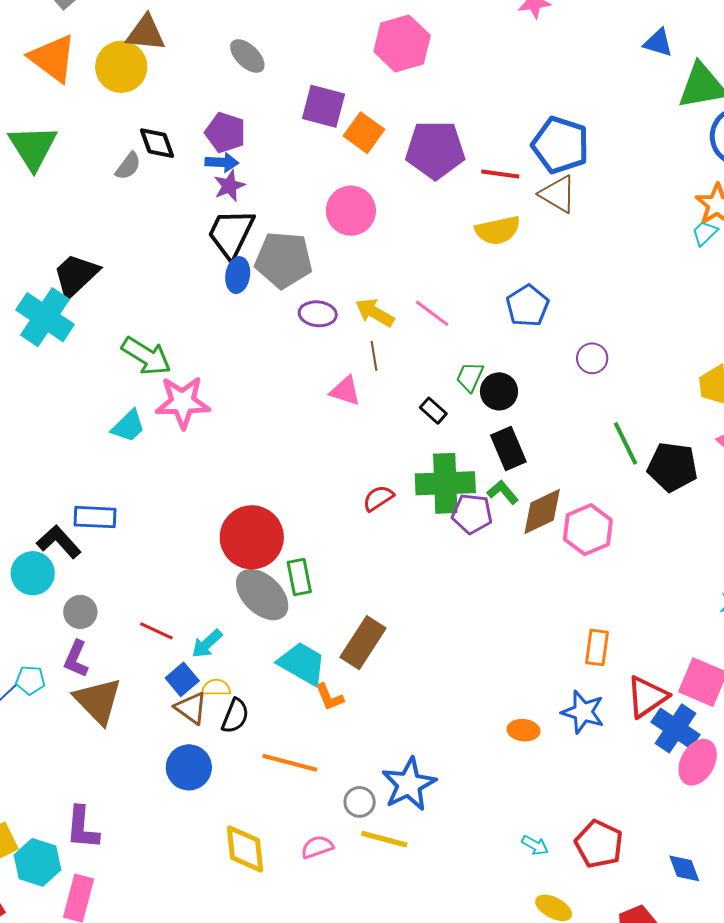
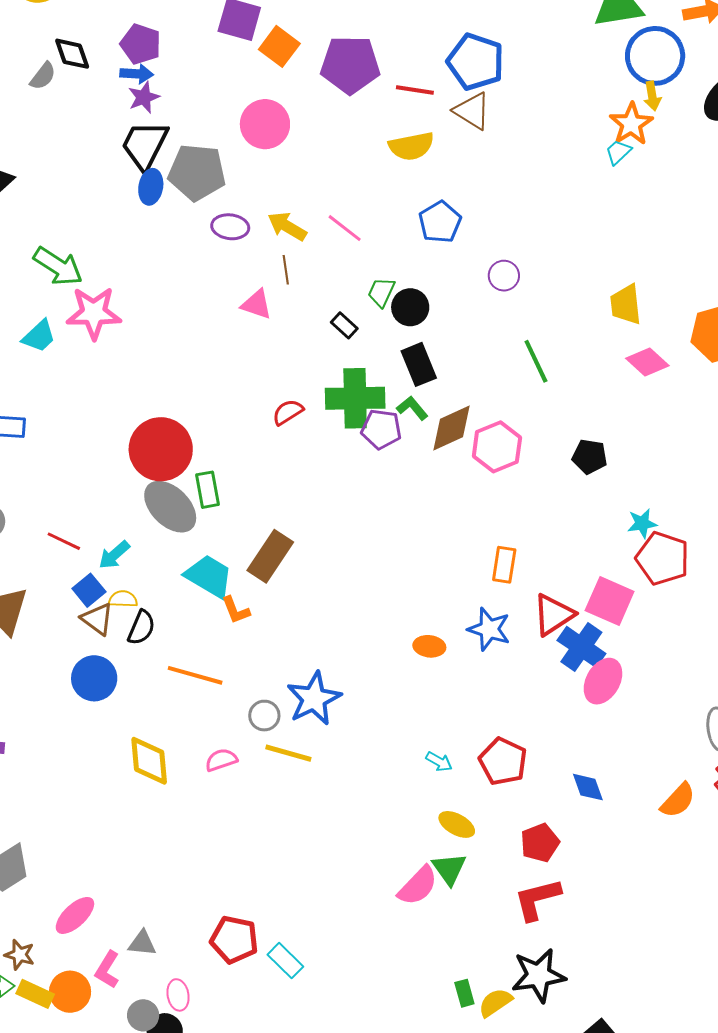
black pentagon: (672, 467) -> (590, 457), moved, size x0.7

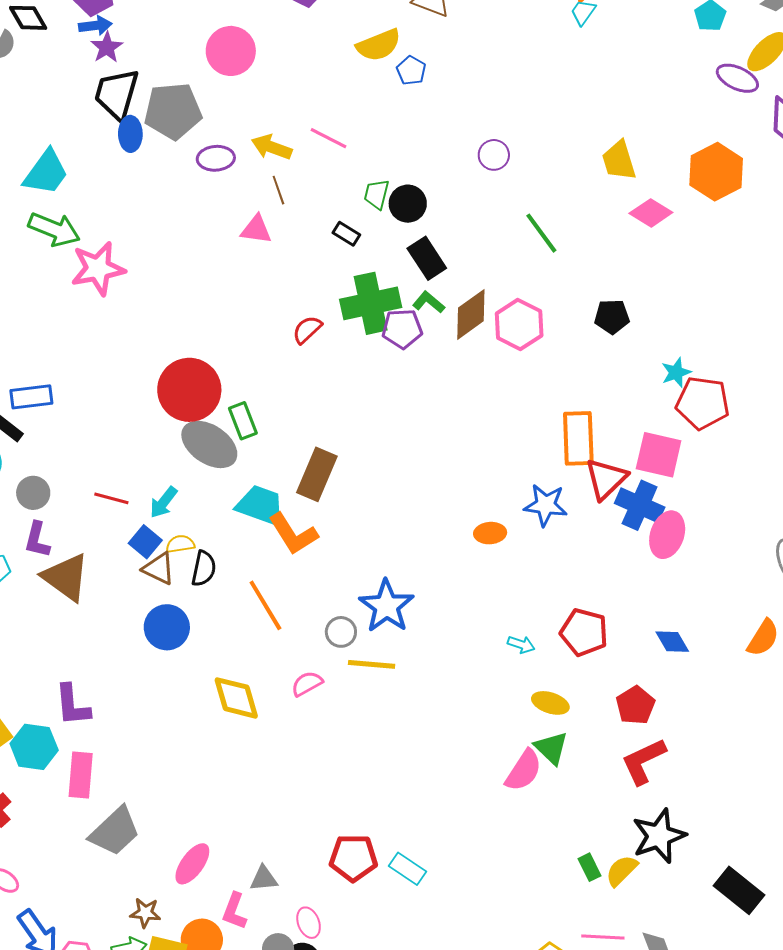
blue pentagon: (440, 222) -> (411, 71), moved, size x0.7
cyan trapezoid: (39, 336) -> (46, 173), moved, size x1.4
orange rectangle: (504, 565) -> (578, 438), moved, size x1.5
orange L-shape: (236, 610) -> (293, 534), size x1.6
orange line: (195, 675) -> (265, 605), turned 54

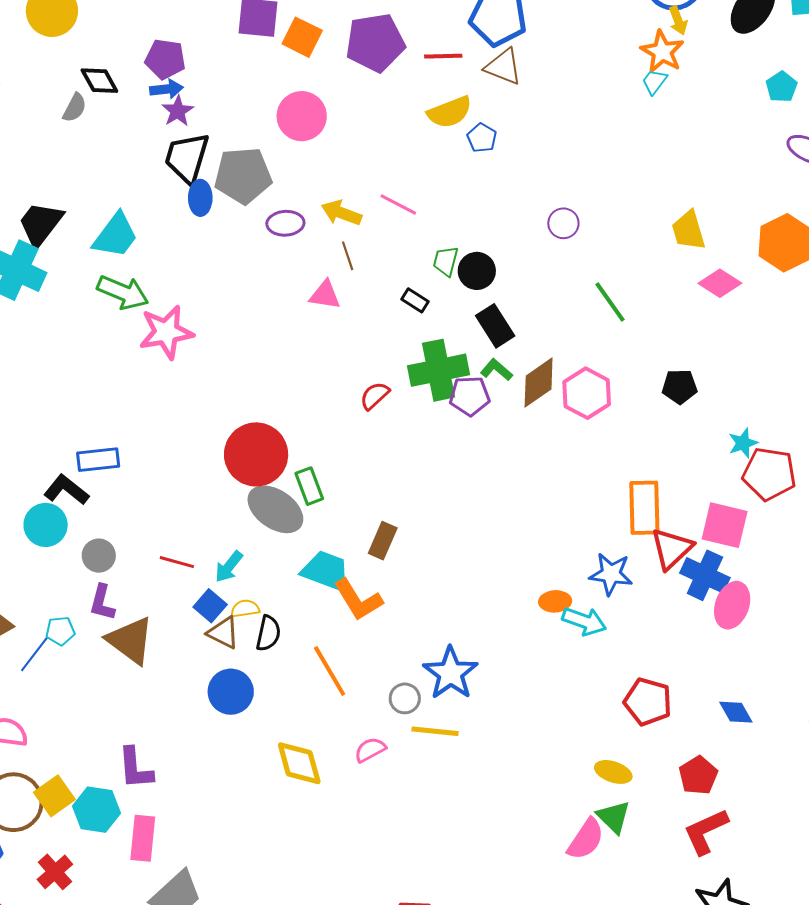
brown rectangle: (317, 474) -> (383, 541), size x0.7
cyan arrow: (521, 645) -> (584, 621), moved, size x1.6

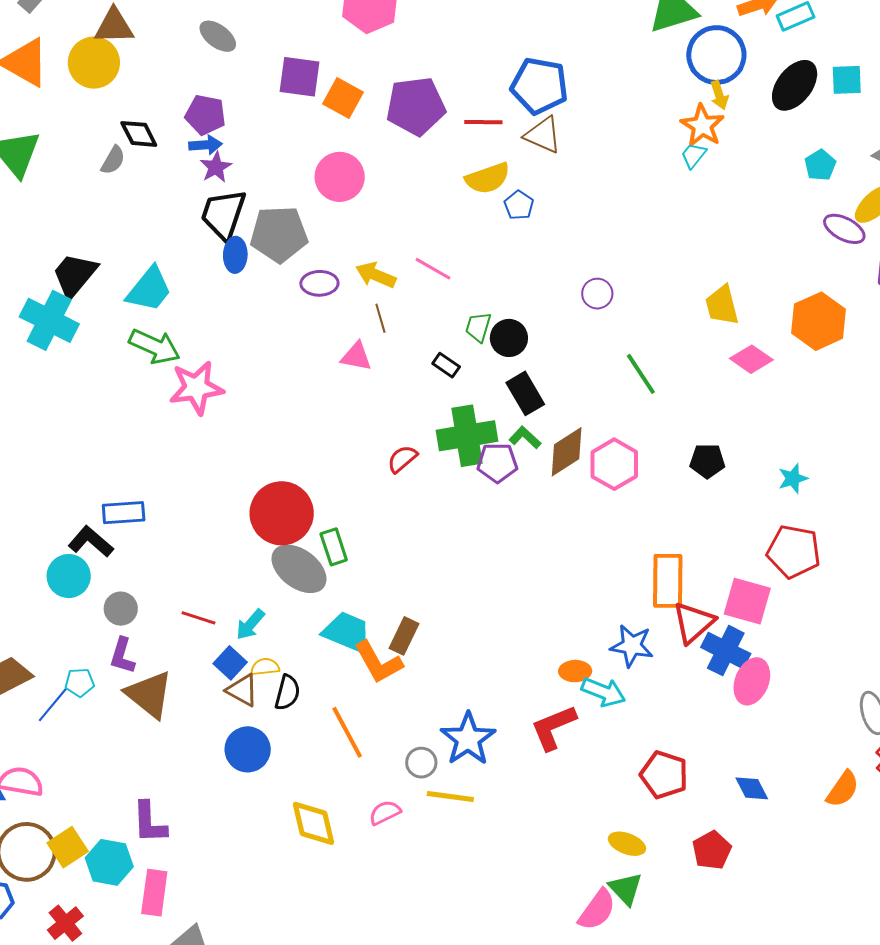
cyan star: (743, 443) -> (793, 478), moved
brown rectangle: (383, 541) -> (404, 636), moved
red L-shape: (706, 831) -> (553, 727), moved

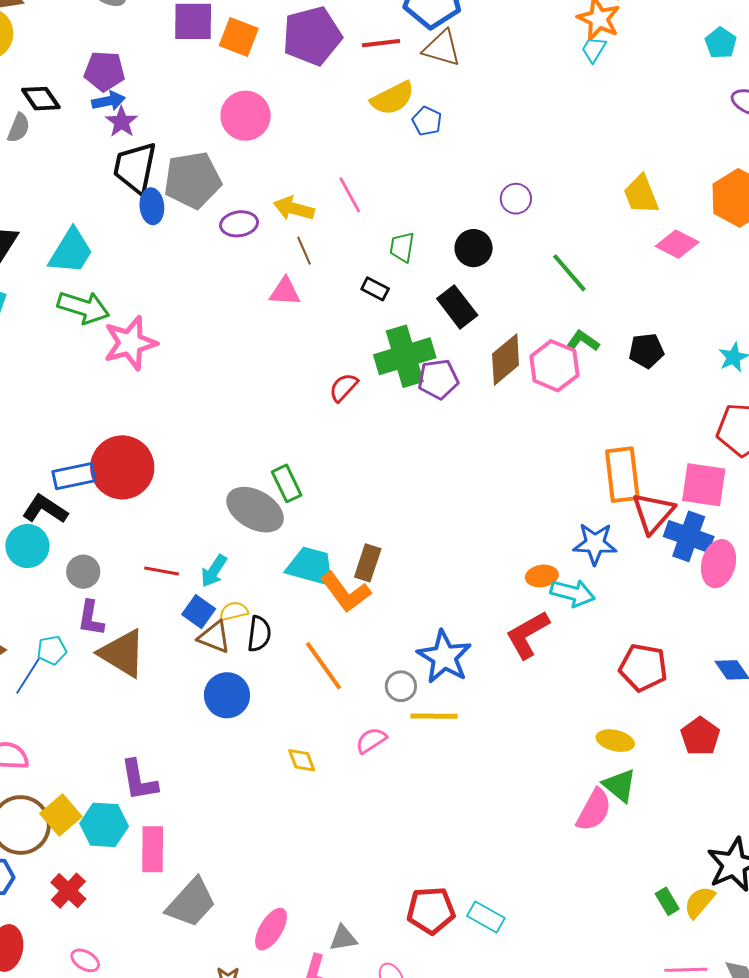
pink line: (433, 269) -> (350, 195), turned 39
black circle: (509, 338) -> (474, 248), moved
green L-shape: (525, 437) -> (583, 341), moved
red circle: (282, 513) -> (122, 467), moved
yellow diamond: (313, 823) -> (302, 760), size x0.6

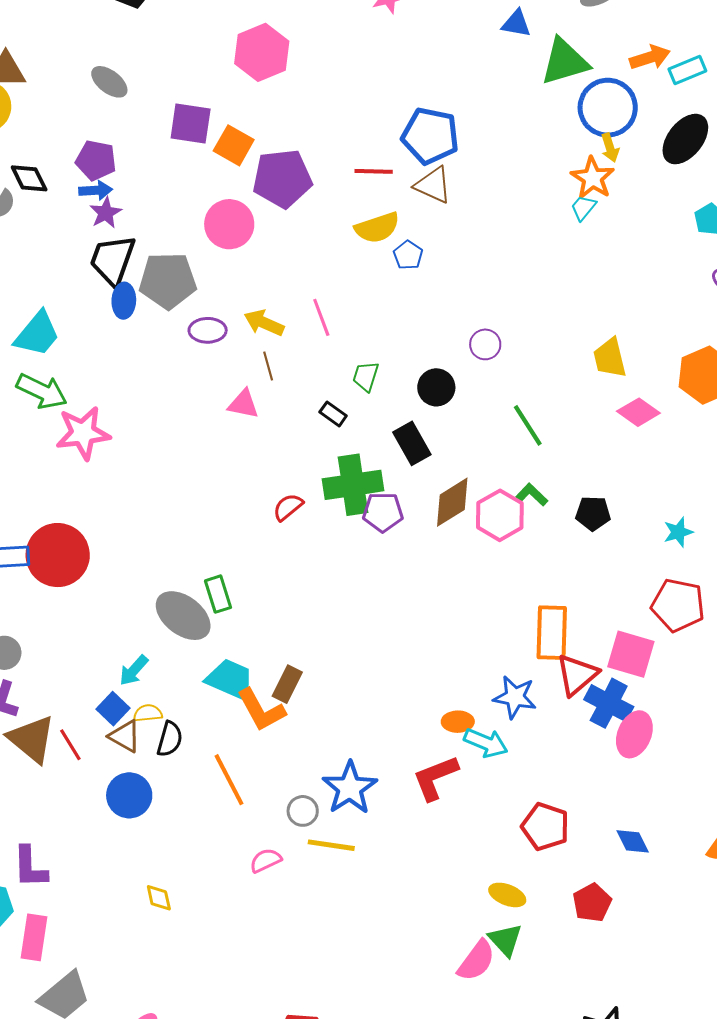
purple pentagon: (312, 36) -> (282, 178), moved
red line: (162, 571) -> (70, 745), moved, turned 40
yellow diamond: (302, 760) -> (159, 898), moved

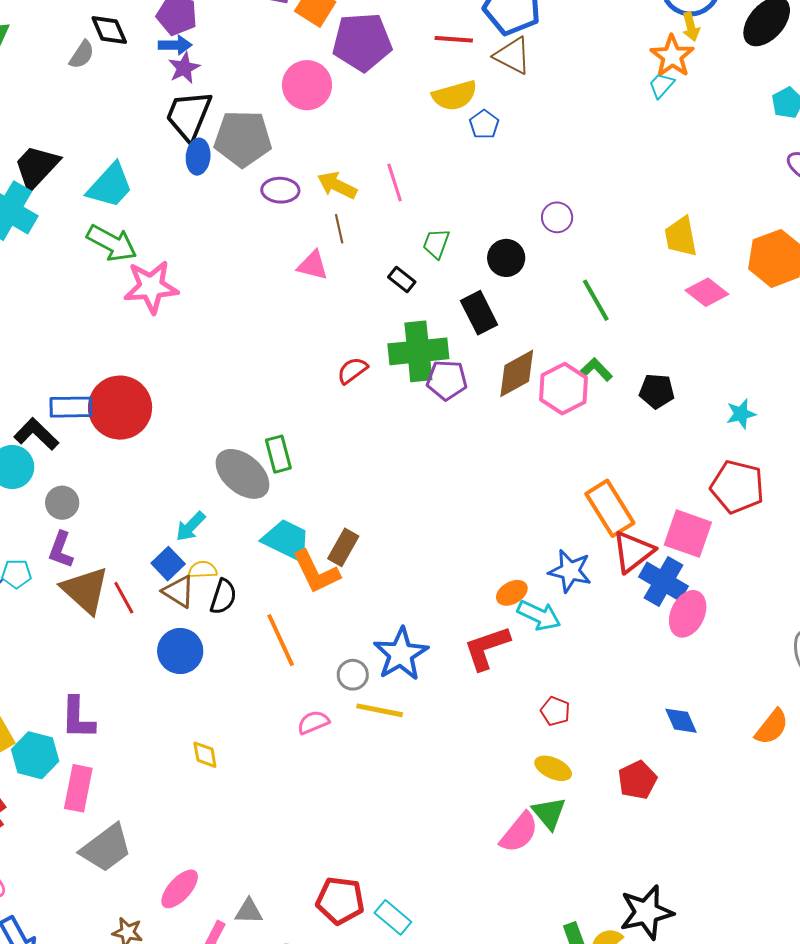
orange rectangle: (552, 633) -> (610, 508), turned -36
orange ellipse: (458, 722) -> (512, 593), turned -32
red pentagon: (545, 827) -> (555, 711), moved, size x0.6

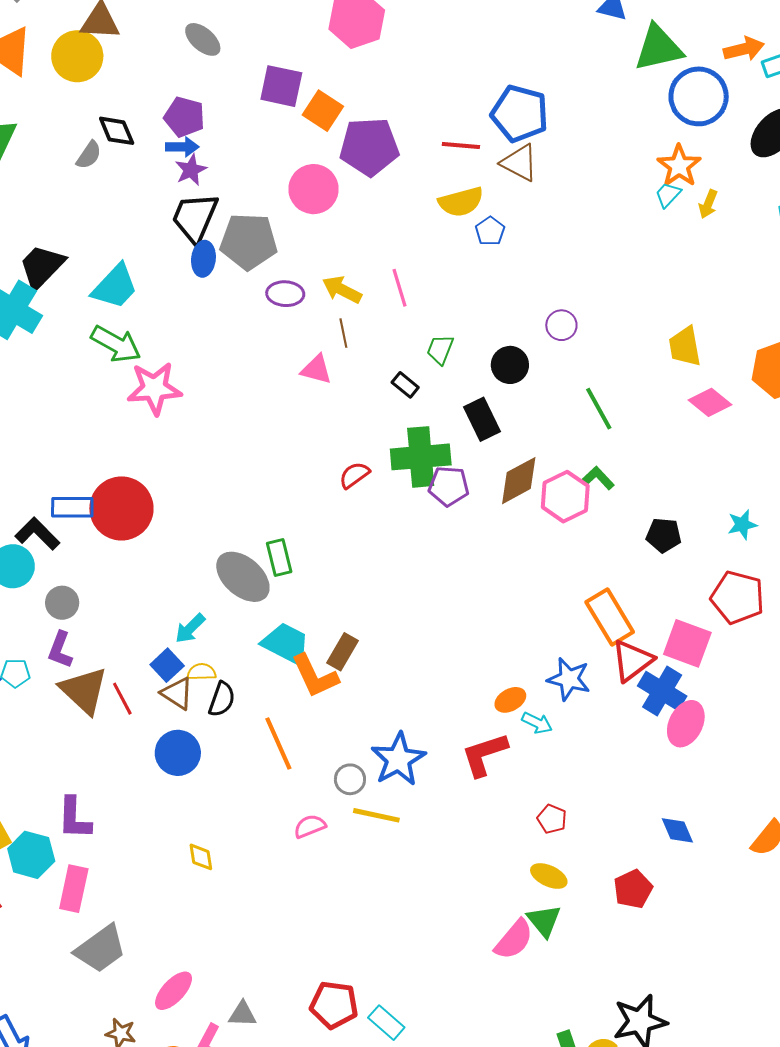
yellow arrow: (691, 27) -> (708, 204), moved, turned 36
black pentagon: (657, 391) -> (664, 535), moved
cyan arrow: (539, 615) -> (537, 723), size x0.7

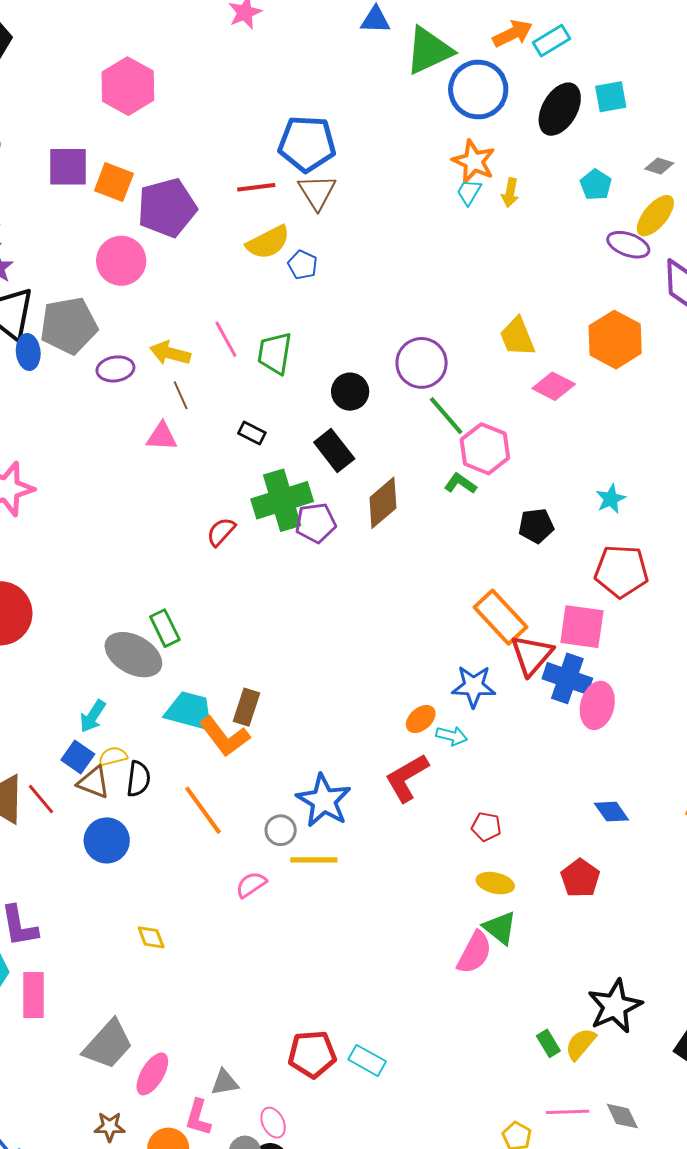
brown triangle: (519, 163) -> (317, 192), turned 42
purple circle: (561, 325) -> (422, 363), moved, size x1.6
green trapezoid: (440, 349) -> (275, 353), moved, size x1.4
pink hexagon: (565, 497) -> (485, 449), moved
gray trapezoid: (101, 949) -> (108, 1044), moved

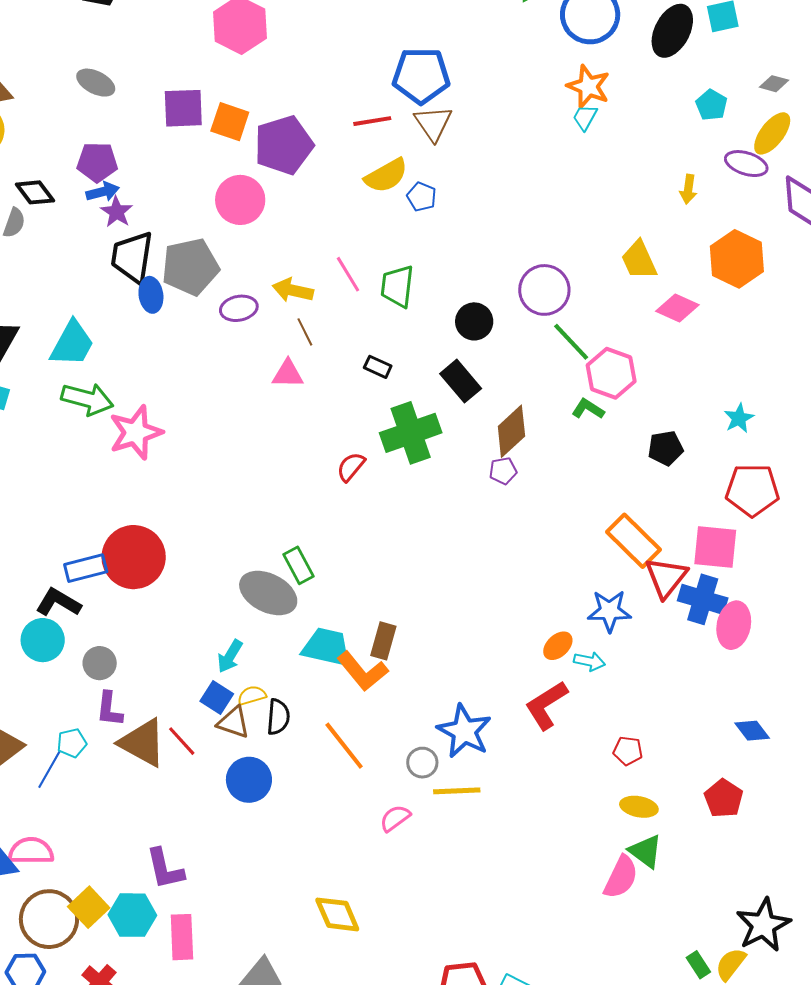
yellow arrow: (510, 193) -> (688, 189), moved
purple pentagon: (316, 523) -> (503, 471), moved, size x0.7
yellow diamond: (151, 937) -> (337, 914), moved, size x1.6

